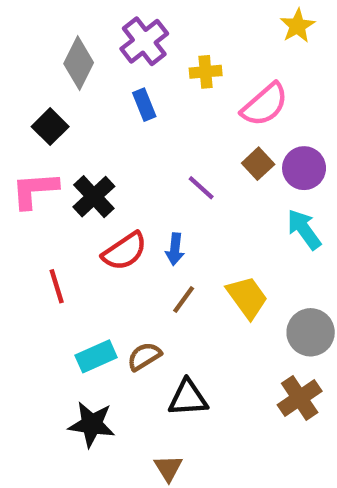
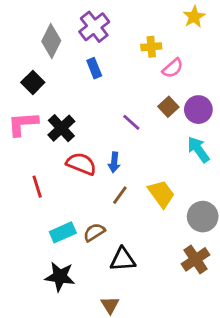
yellow cross: (206, 72) -> (151, 47), moved
pink semicircle: (265, 105) -> (173, 68), size x0.7
red semicircle: (125, 251) -> (81, 164), turned -124

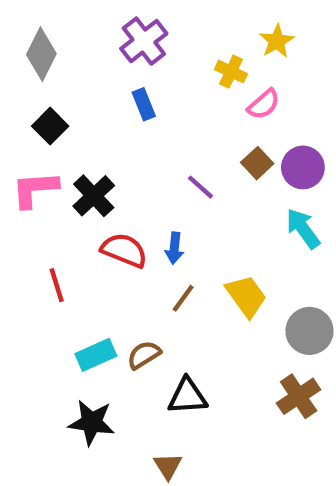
yellow star: (194, 17) -> (277, 41), moved
gray diamond: (51, 41) -> (41, 54), moved
yellow cross: (151, 47) -> (231, 72), turned 30

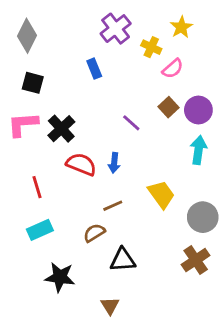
purple cross: (144, 41) -> (116, 29), moved
black square: (50, 126) -> (33, 83), turned -30
cyan arrow: (303, 228) -> (198, 150), turned 44
brown line: (183, 298) -> (113, 206), moved, turned 30
cyan rectangle: (96, 355) -> (40, 230), moved

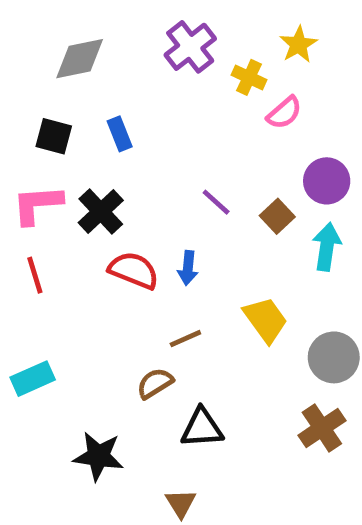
gray diamond: (27, 36) -> (80, 59), moved, turned 52
blue rectangle: (94, 69) -> (120, 134), moved
brown square: (168, 107) -> (277, 216), moved
red line: (37, 187) -> (35, 275), moved
cyan rectangle: (40, 230) -> (33, 379), moved

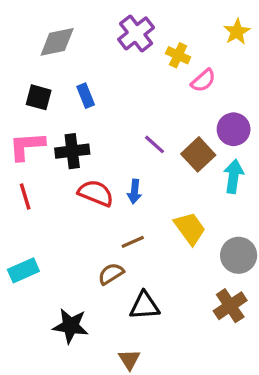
yellow star: (298, 44) -> (237, 32), moved
black cross: (101, 212) -> (72, 151), turned 36
brown square: (277, 216) -> (198, 154), size x1.4

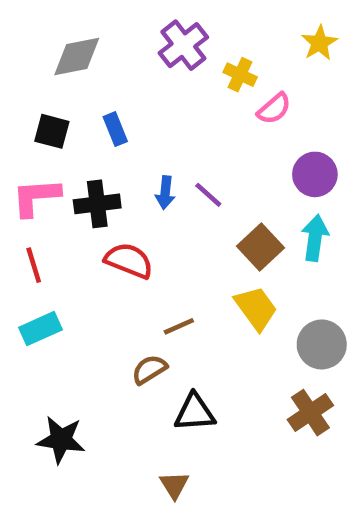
brown square: (198, 154) -> (260, 247), moved
blue arrow: (134, 191) -> (165, 193), moved
cyan rectangle: (23, 270) -> (40, 329), moved
black star: (71, 326) -> (61, 440), moved

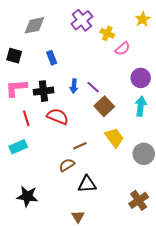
black square: (52, 131) -> (14, 56), moved
brown square: (260, 247) -> (104, 106), moved
red line: (34, 265) -> (26, 118), moved
brown cross: (310, 413) -> (139, 200), moved

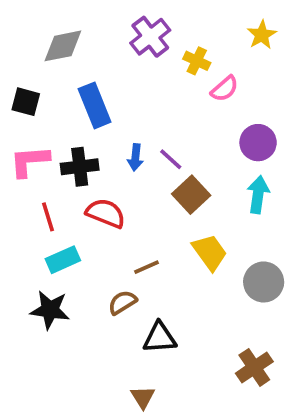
blue rectangle: (52, 58) -> (95, 105), size x1.6
cyan rectangle: (18, 147) -> (63, 260), moved
black star: (27, 196) -> (50, 310), moved

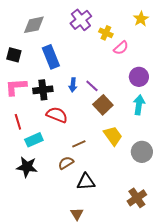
red line: (48, 217) -> (18, 122), moved

